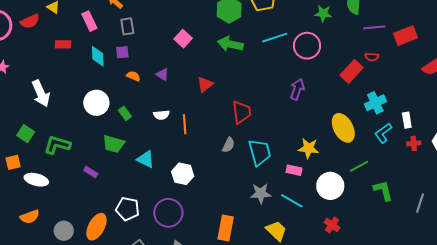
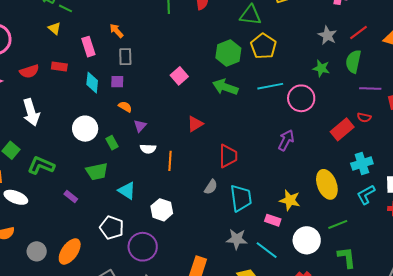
red semicircle: (30, 21) -> (29, 71), moved
purple triangle: (162, 75) -> (140, 126), moved, turned 32
green trapezoid: (114, 144) -> (97, 172), turned -35
green L-shape: (383, 190) -> (347, 257), moved
white pentagon: (128, 209) -> (112, 228), moved

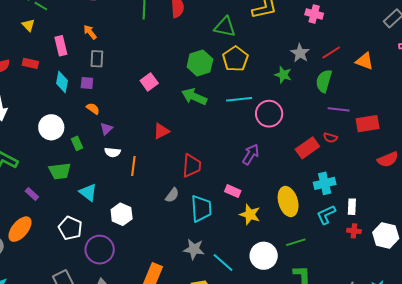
green star: (321, 68) -> (283, 75), moved
pink rectangle: (273, 220) -> (233, 191), moved
orange ellipse: (70, 251) -> (20, 229), moved

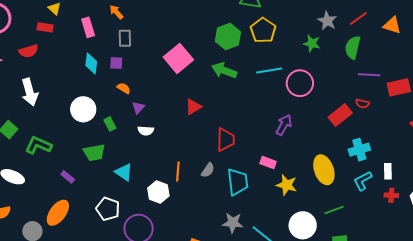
red rectangle: (30, 63) -> (45, 27), moved
pink square: (149, 82) -> (178, 58), size x1.6
orange line: (133, 166) -> (178, 171), moved

